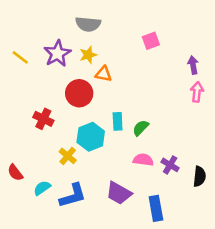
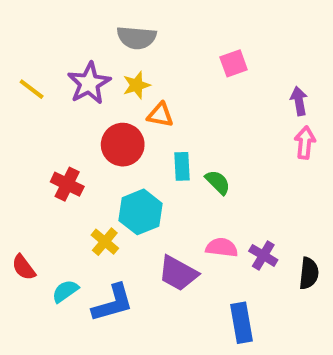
cyan rectangle: (118, 121) -> (182, 166), moved
green semicircle: (141, 128) -> (218, 182), moved, turned 90
purple trapezoid: (119, 193) -> (178, 273), moved

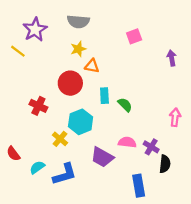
purple star: (89, 83) -> (35, 30), moved
pink arrow: (305, 143) -> (175, 117), moved
black semicircle: (309, 273) -> (165, 164), moved

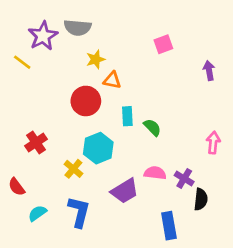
gray semicircle: (78, 22) -> (78, 28), moved
red cross: (38, 106) -> (36, 143), moved, turned 30
purple trapezoid: (102, 157) -> (125, 191), turned -60
cyan semicircle: (37, 167) -> (37, 213), moved
blue L-shape: (65, 174) -> (79, 212), turned -60

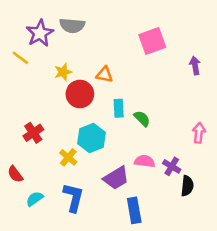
pink square: (163, 44) -> (152, 41), size x1.5
yellow star: (96, 59) -> (63, 72), moved
blue rectangle: (169, 226) -> (134, 210), moved

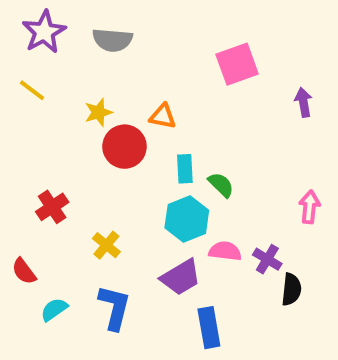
purple star: (40, 33) -> (44, 32), moved
cyan hexagon: (92, 138) -> (187, 219), moved

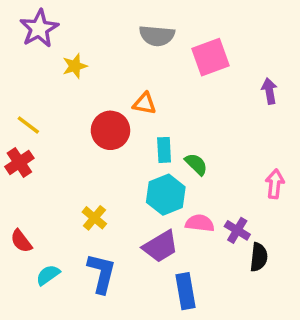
gray semicircle: (112, 40) -> (157, 36), moved
yellow line: (32, 90) -> (28, 125), moved
yellow star: (98, 112) -> (75, 66), moved
red cross: (52, 207) -> (19, 162), moved

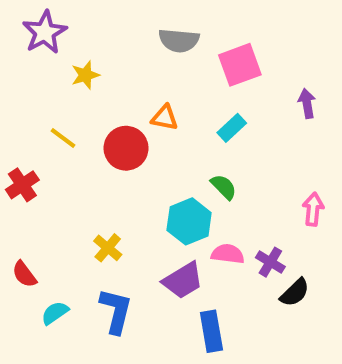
yellow line: (28, 125) -> (63, 138), moved
cyan rectangle: (164, 150) -> (232, 128), moved, turned 50
black semicircle: (259, 257) -> (295, 293), turned 40

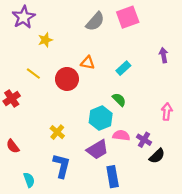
gray semicircle: (179, 40) -> (95, 21), turned -54
pink square: (240, 65) -> (128, 17), moved
cyan semicircle: (55, 313) -> (29, 180), moved, turned 104

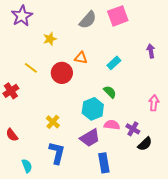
yellow star: (45, 40) -> (50, 39), moved

